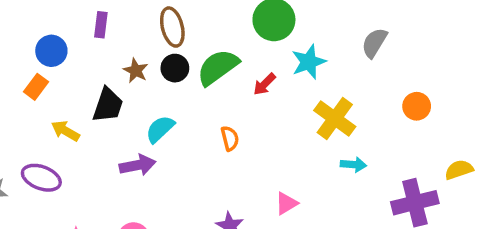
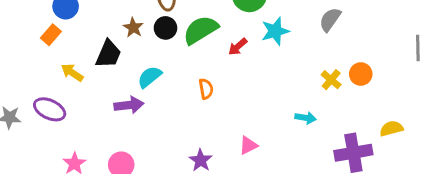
yellow cross: (335, 119) -> (331, 80), moved, size x0.6

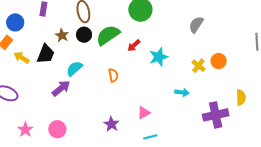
cyan star: (275, 31) -> (159, 57), moved
yellow arrow: (72, 73) -> (22, 58), moved
purple arrow: (129, 105) -> (61, 88), turned -30
yellow semicircle: (391, 128) -> (241, 97), turned 105

